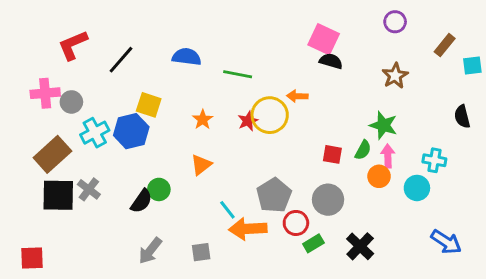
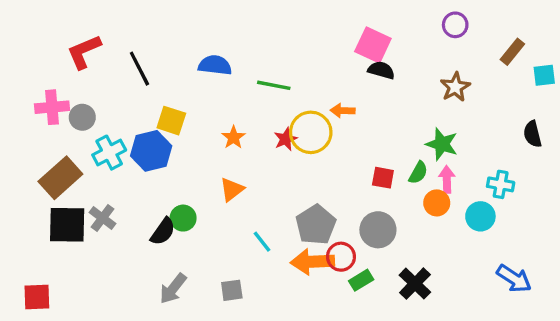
black line: (121, 60) -> (139, 69), turned -68
orange arrow: (248, 229) -> (312, 262), moved

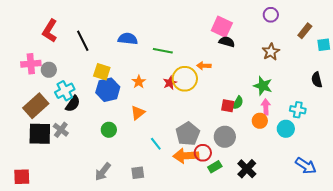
red L-shape: (84, 52) -> (50, 31), turned -35
blue hexagon: (151, 151) -> (108, 90), moved
green semicircle: (418, 173) -> (238, 103), moved
black semicircle: (163, 231) -> (73, 104), moved

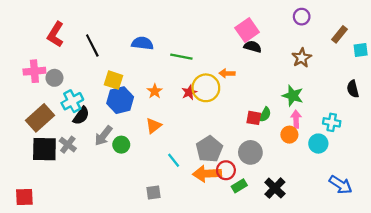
pink square: (222, 27) -> (247, 30), turned 30
gray arrow: (103, 172) -> (103, 136), moved

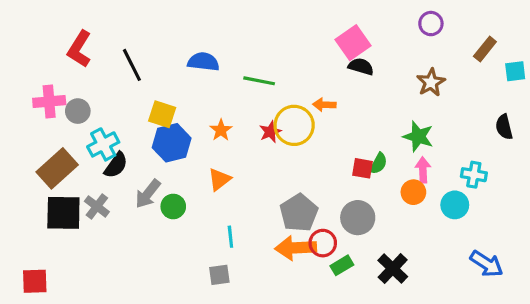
cyan line: (174, 160) -> (230, 237), moved, turned 32

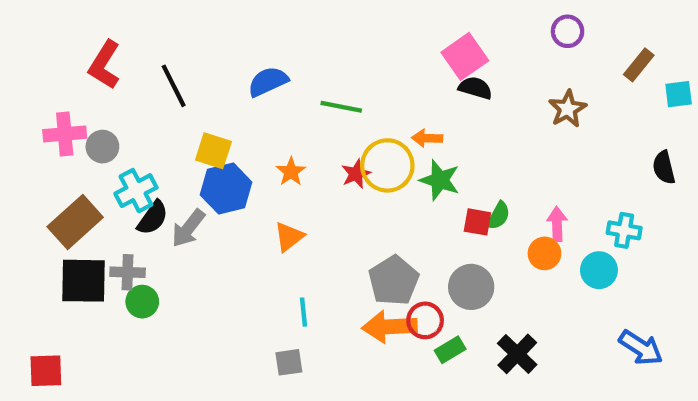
blue semicircle: (203, 62) -> (268, 82), turned -32
green star: (418, 136) -> (440, 180), moved
gray arrow: (148, 194) -> (188, 228), moved
gray cross: (97, 206) -> (128, 272), turned -35
green circle: (173, 206) -> (142, 302), moved

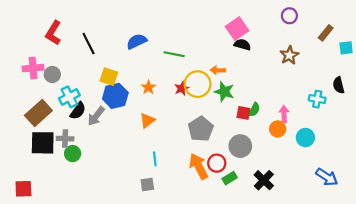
cyan cross: (624, 230) -> (317, 99), moved
gray pentagon: (394, 281) -> (201, 129), moved
orange arrow: (389, 327) -> (199, 166), turned 65

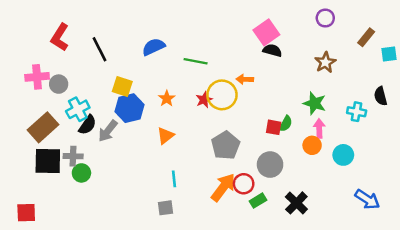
green star: (224, 92) -> (314, 103), moved
orange arrow: (199, 166) -> (223, 187), turned 65

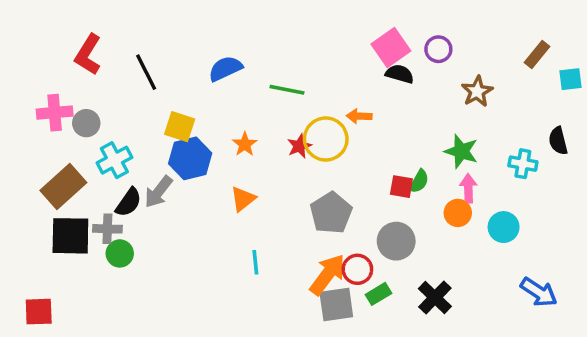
purple circle: (325, 18) -> (438, 49), moved
black semicircle: (87, 125) -> (129, 202), moved
gray square: (166, 208) -> (336, 305), moved, size x1.5

